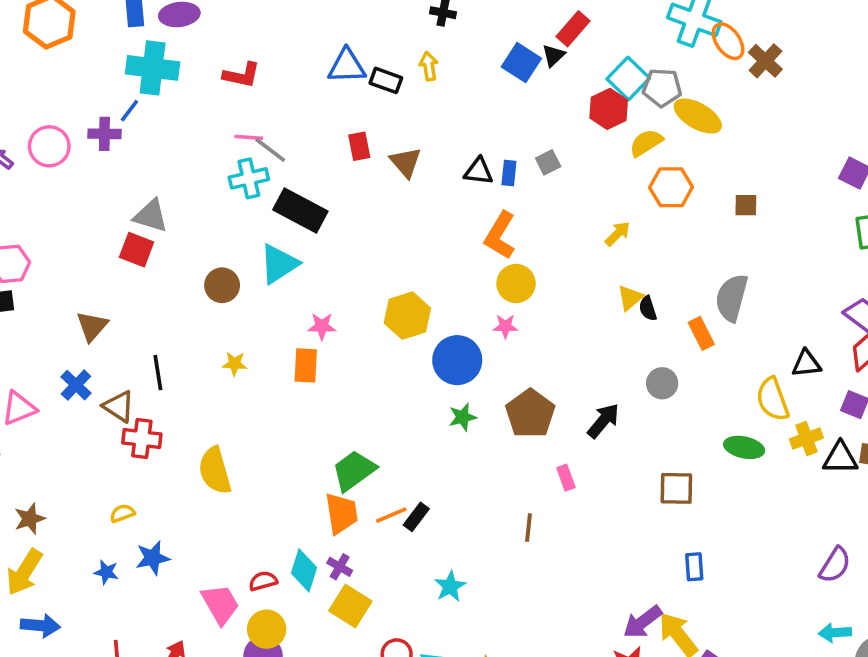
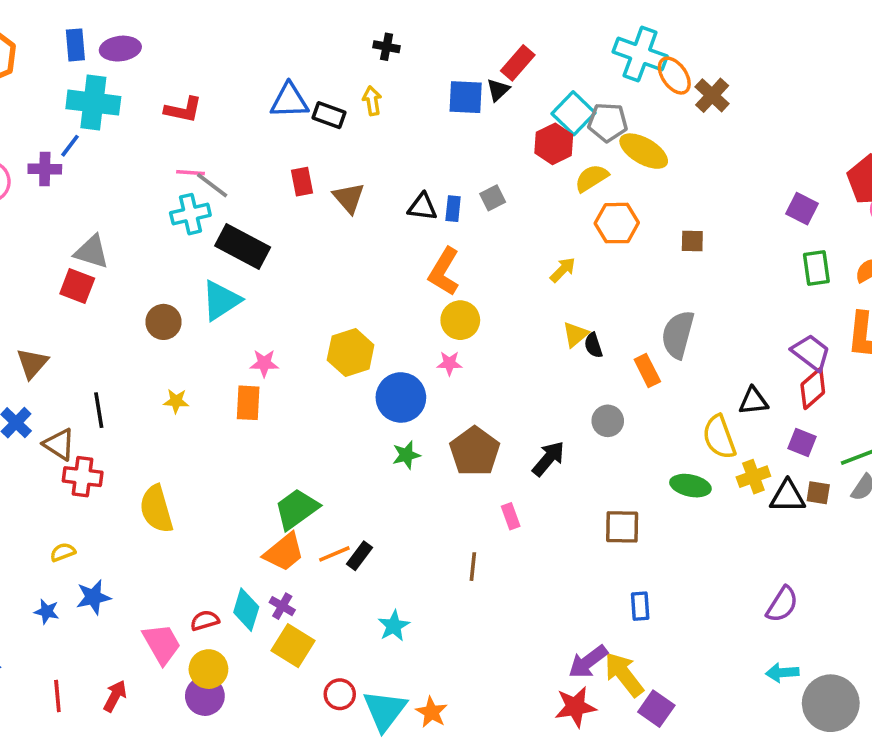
blue square: (521, 63) -> (466, 97), turned -30
orange trapezoid: (341, 513) -> (284, 552), turned 60

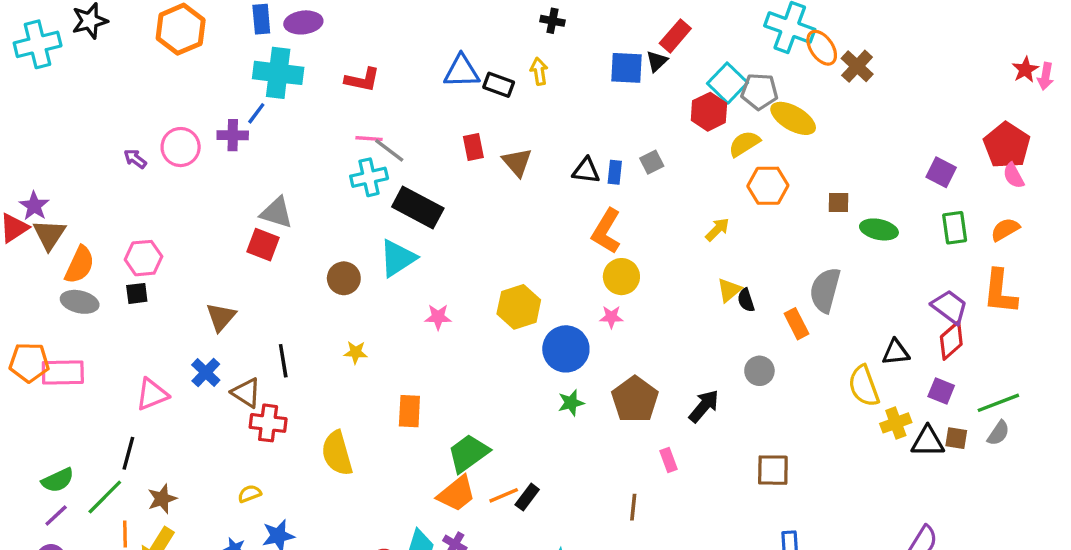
orange rectangle: (248, 403) -> (409, 411), moved
green ellipse: (690, 486) -> (879, 229), moved

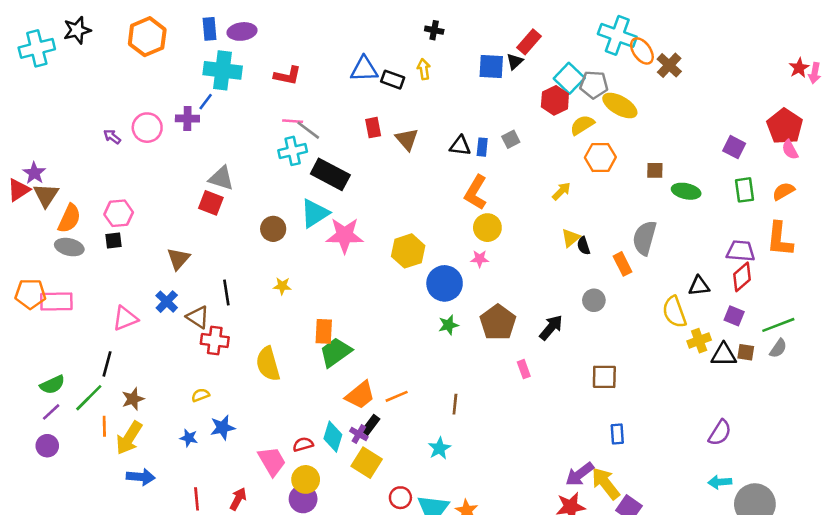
purple trapezoid: (950, 307) -> (741, 251), turned -32
pink star: (438, 317) -> (345, 235), moved, size x1.8
green trapezoid: (468, 453) -> (335, 352), moved
black rectangle: (527, 497) -> (371, 425), moved
brown line: (633, 507) -> (455, 404), moved

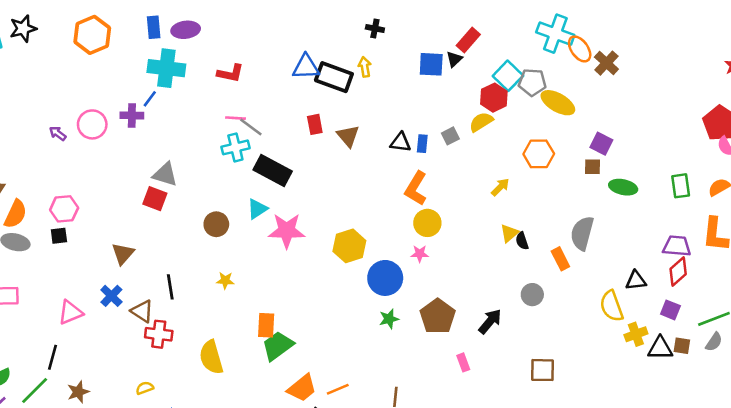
black rectangle: (393, 80) -> (334, 77), size x1.6
yellow semicircle: (582, 125) -> (481, 122), moved
purple square: (734, 147) -> (601, 144), moved
cyan triangle: (315, 213) -> (257, 209), size x0.7

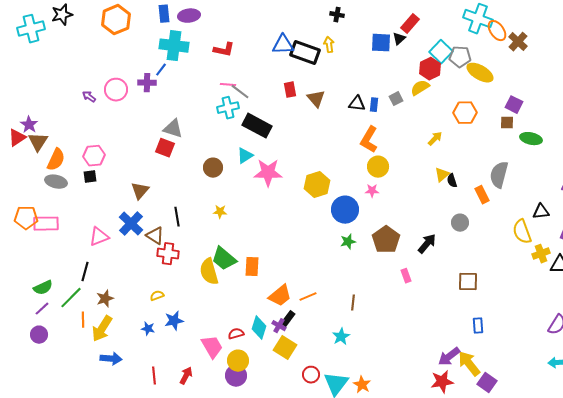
blue cross: (111, 296) -> (131, 224), size x1.4
orange rectangle: (266, 325) -> (252, 267), moved
green trapezoid: (278, 346) -> (224, 259), moved, turned -104

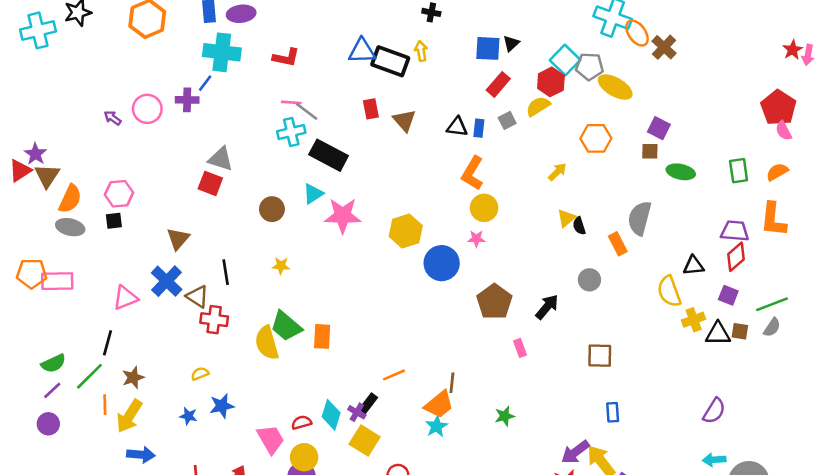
red rectangle: (410, 24) -> (498, 84), moved
green star: (348, 242) -> (505, 416), moved
orange trapezoid: (280, 296) -> (439, 405), moved

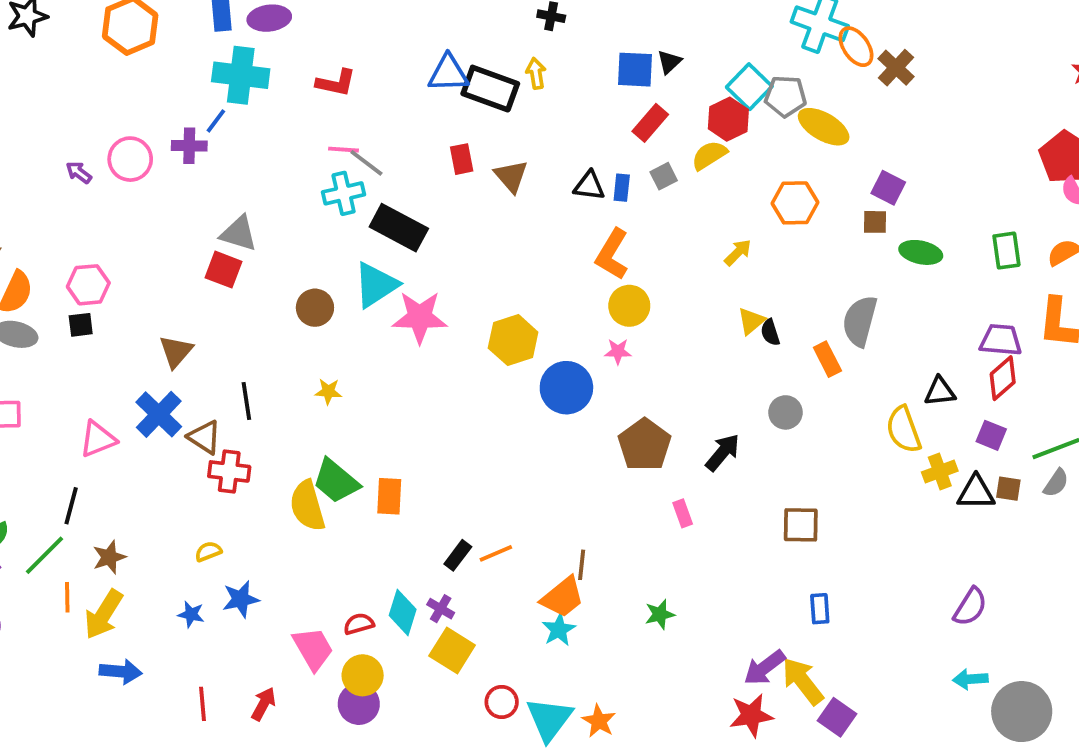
cyan triangle: (313, 194) -> (376, 285), size x1.5
black rectangle: (368, 403) -> (458, 555), moved

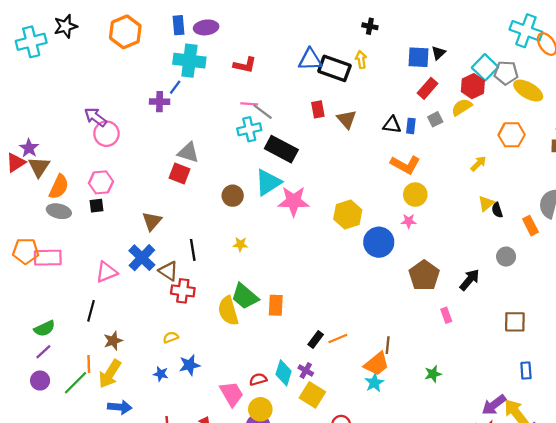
pink circle: (130, 159) -> (106, 134), moved
purple arrow: (79, 172) -> (95, 117), size x1.5
orange L-shape: (612, 254) -> (405, 165), turned -92
green line: (44, 555) -> (75, 383), moved

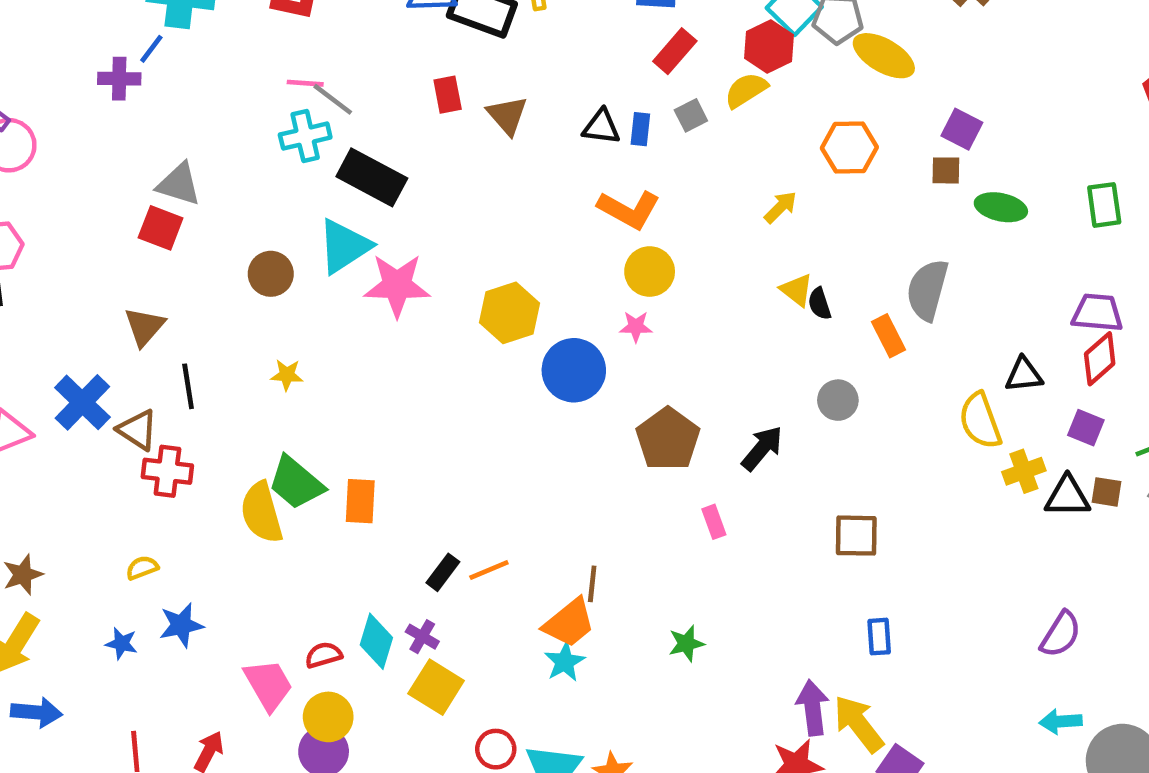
yellow triangle: (486, 203) -> (797, 290), turned -42
brown triangle: (152, 221) -> (144, 327), moved
purple arrow: (494, 405) -> (813, 708), turned 120

